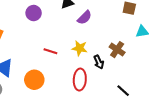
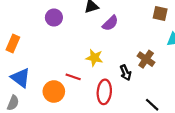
yellow star: (80, 48) -> (94, 58), moved
red line: (50, 51) -> (73, 77), moved

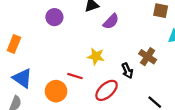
red ellipse: (104, 92) -> (107, 90), turned 45

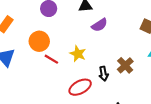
red line: (75, 76) -> (51, 59), moved
orange circle: (56, 91) -> (39, 41), moved

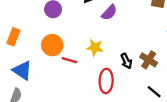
brown cross: (125, 65) -> (149, 60), moved
red ellipse: (80, 87) -> (106, 81), turned -45

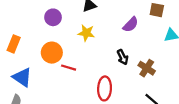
purple semicircle: (109, 12) -> (131, 25), moved
yellow star: (95, 47) -> (86, 33), moved
black arrow: (126, 61) -> (123, 57), moved

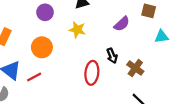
red line: (69, 68) -> (34, 77), moved, turned -48
red ellipse: (105, 88) -> (92, 73), moved

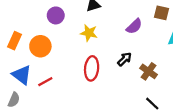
orange circle: (42, 47) -> (40, 46), moved
black arrow: (112, 56) -> (125, 59), turned -112
red ellipse: (92, 73) -> (92, 68), moved

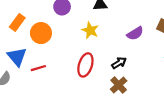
brown cross: (149, 71) -> (119, 85), moved

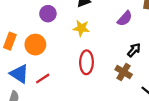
black arrow: (119, 63) -> (134, 50), moved

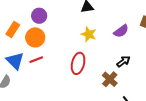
purple circle: (48, 14) -> (39, 16), moved
yellow star: (81, 28) -> (89, 34), moved
red line: (43, 78) -> (36, 60), moved

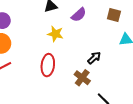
purple semicircle: (121, 31) -> (79, 15), moved

